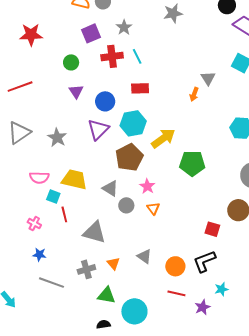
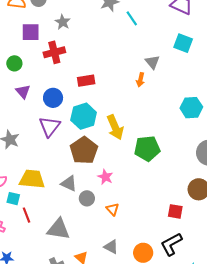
purple square: (91, 33) -> (31, 32), turned 30
cyan line: (137, 56) -> (132, 18), moved
yellow arrow: (163, 138) -> (115, 127), turned 110
orange triangle: (153, 208) -> (112, 209), moved

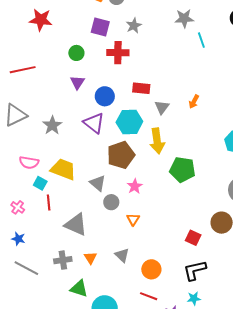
gray triangle: (152, 62) -> (162, 107), moved
purple triangle: (50, 126) -> (94, 123), turned -45
black L-shape: (171, 244) -> (195, 270), moved

